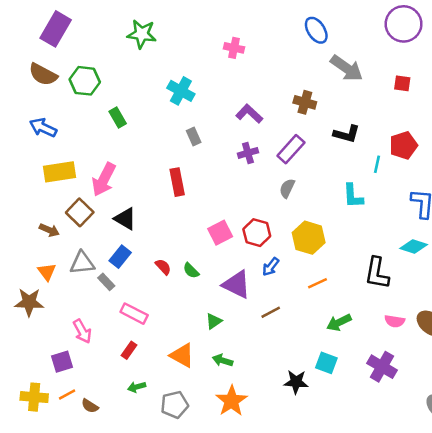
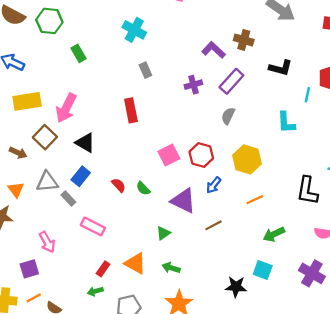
purple L-shape: (249, 114) -> (214, 50), moved
red rectangle: (129, 350) -> (103, 269), moved

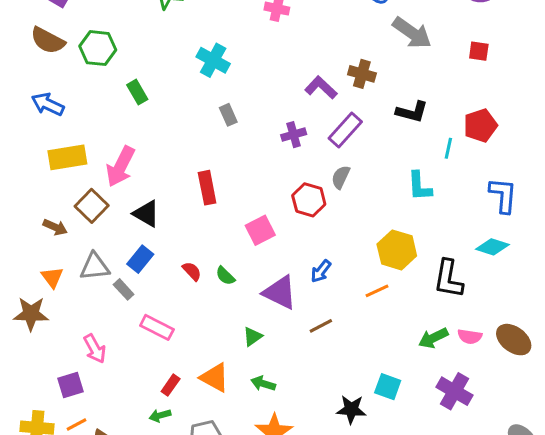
red rectangle: (131, 110) -> (207, 188), moved
red hexagon: (201, 155) -> (309, 200), moved
yellow hexagon: (247, 159) -> (397, 250), moved
green arrow: (274, 234) -> (433, 338), moved

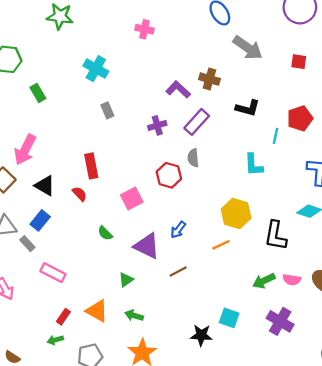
gray semicircle: (341, 177) -> (193, 158), turned -30
red semicircle: (192, 271) -> (80, 194), moved

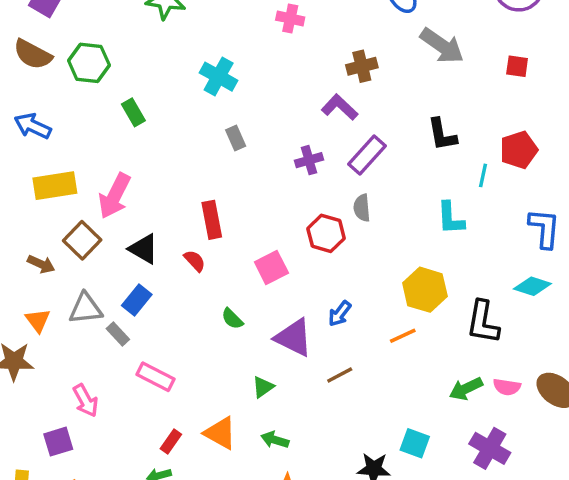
brown cross: (209, 79) -> (362, 66), moved, turned -30
black L-shape: (248, 108) -> (442, 135), turned 65

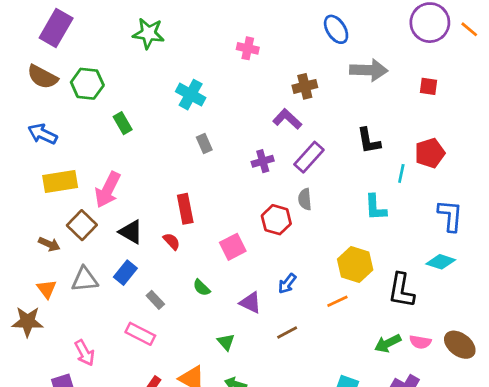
gray arrow: (442, 46) -> (369, 70), turned -33
gray rectangle: (118, 334) -> (155, 300), moved
purple triangle: (294, 337) -> (250, 303), size x0.7
green triangle: (263, 387) -> (226, 342), turned -36

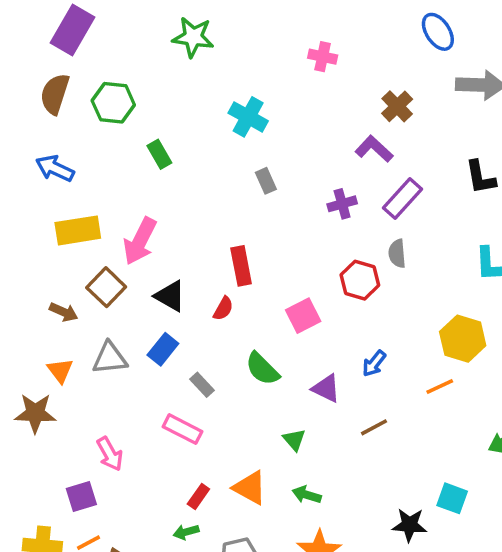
brown semicircle: (42, 77) -> (55, 94), turned 80
brown cross: (305, 86) -> (397, 106), turned -30
red semicircle: (172, 241) -> (223, 308), turned 72
green semicircle: (202, 288) -> (262, 369), size x1.5

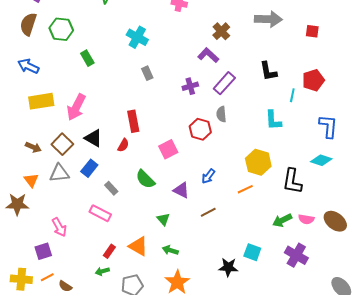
brown square: (106, 287) -> (62, 144), moved

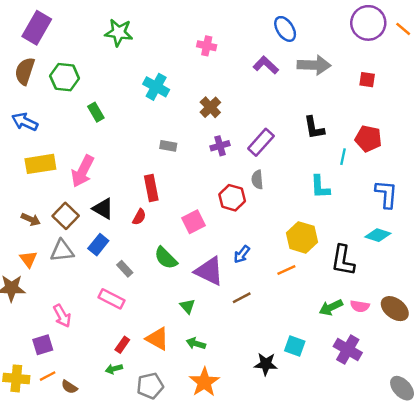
brown cross: (221, 31) -> (210, 107), moved
purple L-shape: (208, 55) -> (266, 65), moved
gray rectangle: (147, 73) -> (168, 146), moved, turned -56
red pentagon: (313, 80) -> (368, 139), turned 30
purple triangle: (181, 190) -> (209, 271), size x1.5

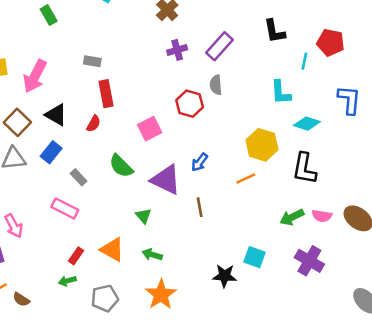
gray rectangle: (168, 146) -> (92, 61), moved
cyan diamond: (378, 235) -> (307, 124), moved
brown line: (242, 298) -> (200, 207), turned -72

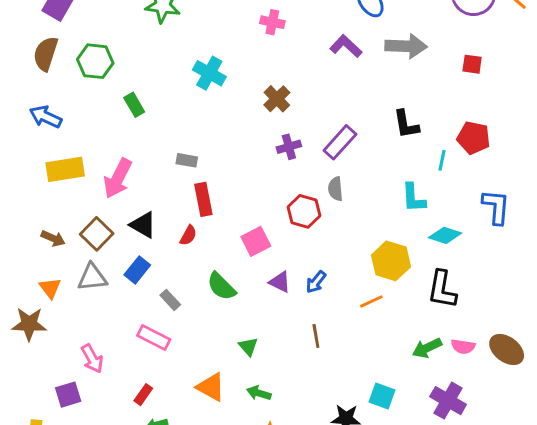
purple triangle: (166, 180) -> (280, 282), moved, size x0.6
red rectangle: (76, 256) -> (143, 395), moved

